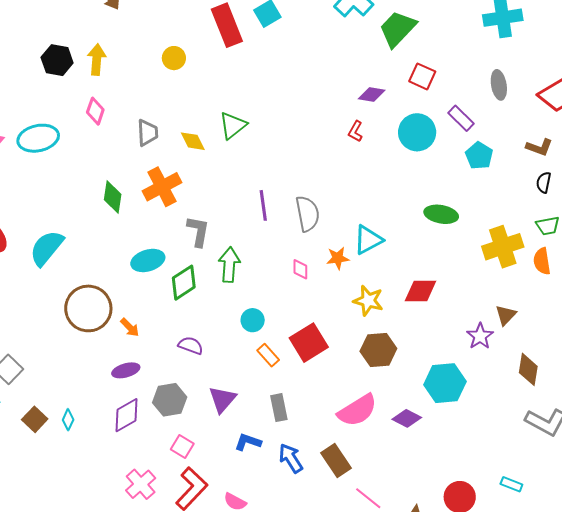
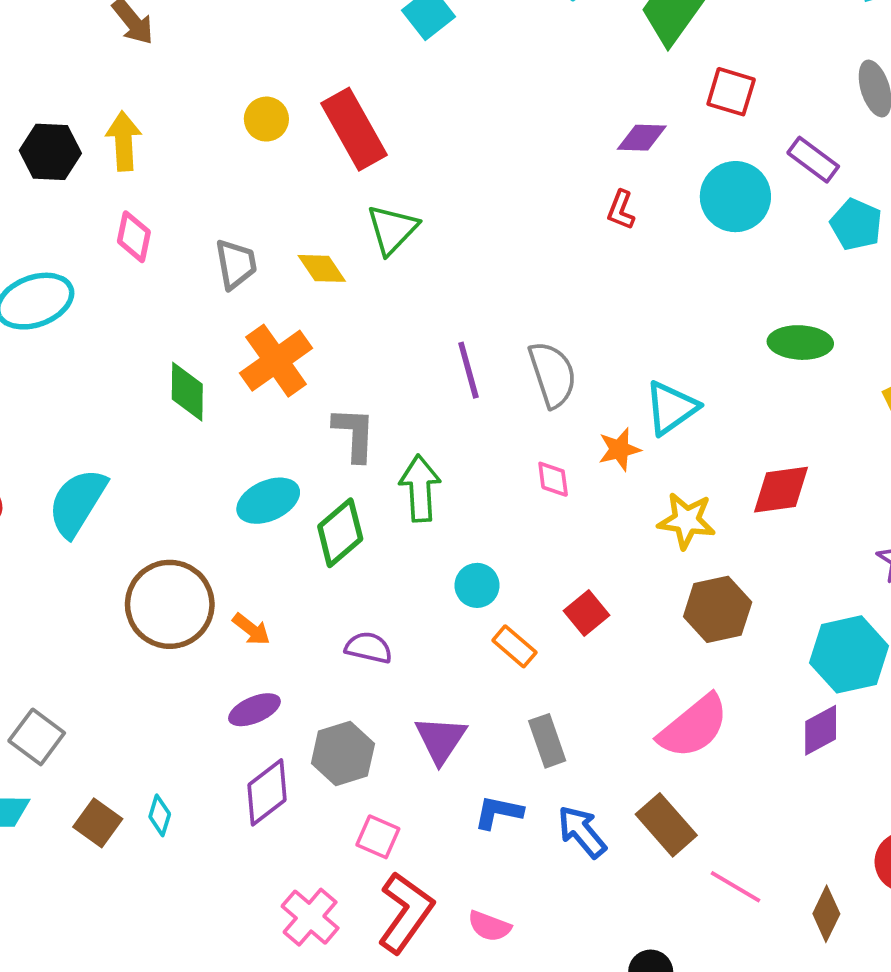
red rectangle: (227, 25) -> (354, 129), moved
red square: (309, 343) -> (587, 613), size x0.6
purple diamond: (407, 418) -> (821, 730), moved, turned -48

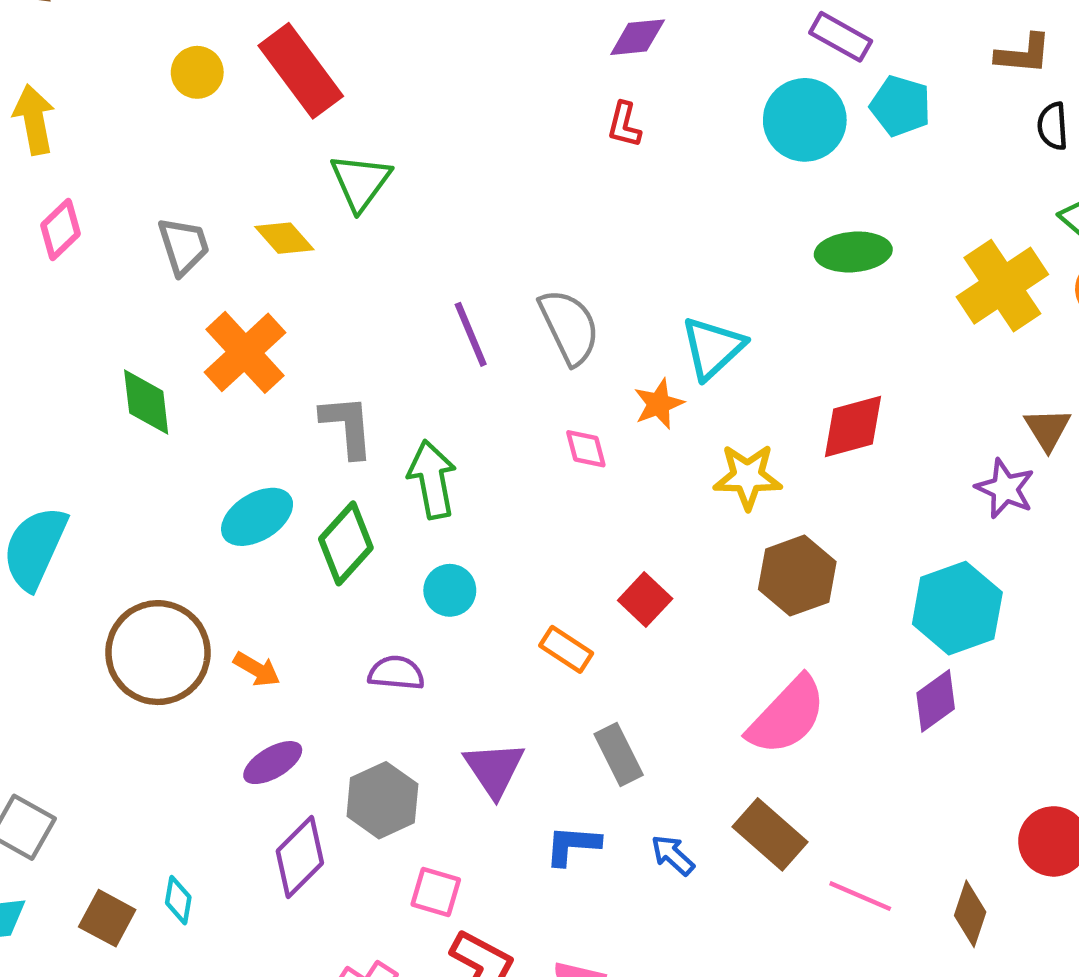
cyan circle: (735, 197) -> (805, 120), moved
pink diamond: (134, 237) -> (61, 230), turned 42
cyan circle: (477, 585) -> (450, 590), moved
blue arrow: (582, 832) -> (673, 855), size x0.7

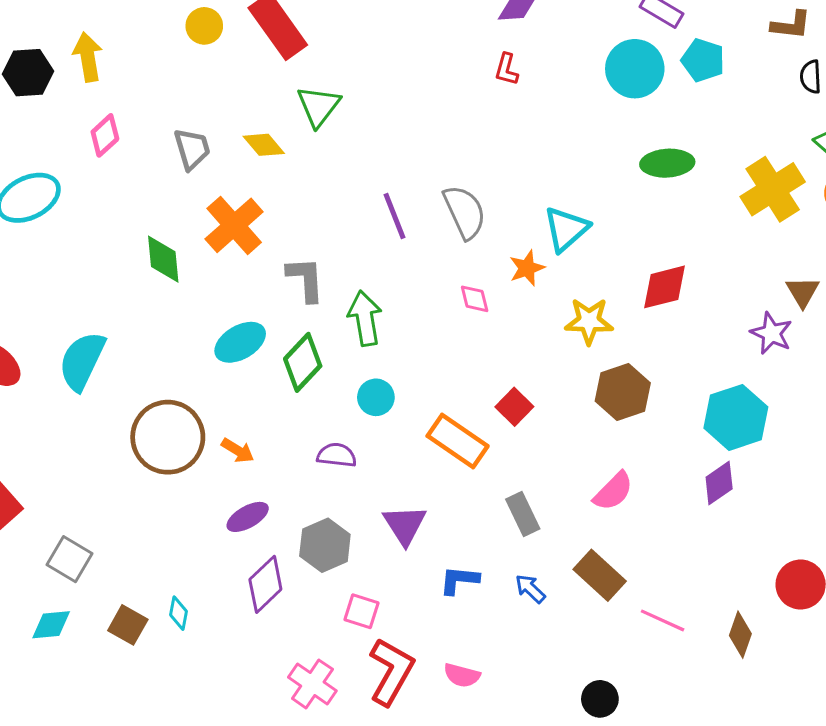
orange rectangle: (566, 649) -> (458, 441), size x1.6
pink semicircle: (787, 716) -> (613, 491), size x0.7
gray rectangle: (619, 755) -> (523, 514), moved

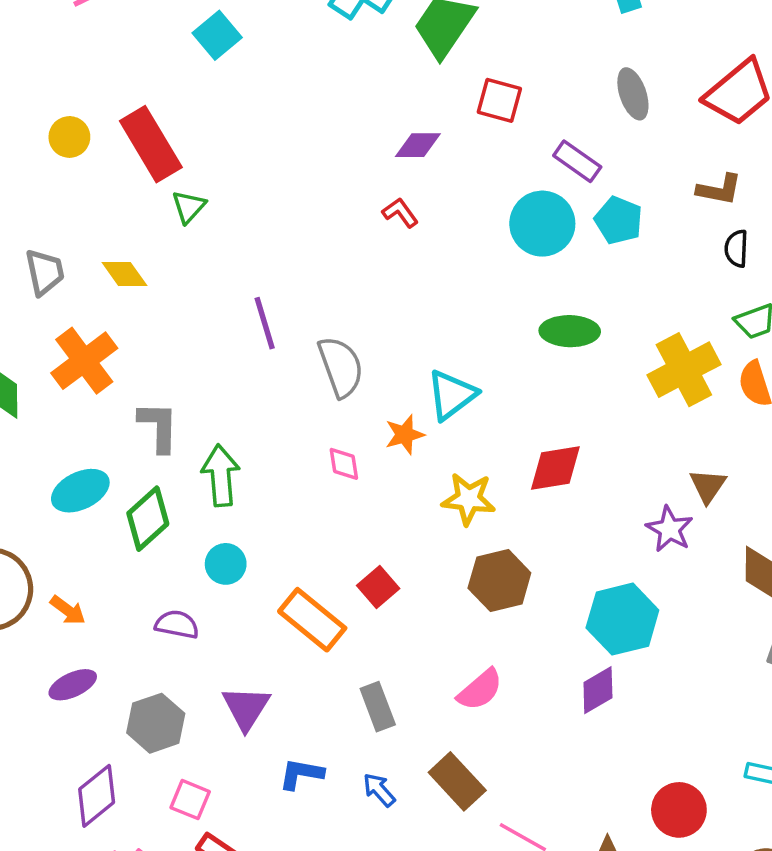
red L-shape: (507, 69) -> (400, 213), turned 124
green triangle: (319, 106) -> (189, 207), moved, size x0.7
purple line: (394, 216) -> (265, 323), moved
purple diamond: (265, 584) -> (97, 796), moved

